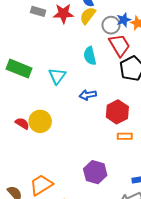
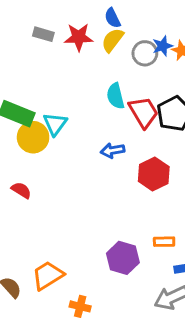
red trapezoid: (119, 45) -> (143, 112), moved
cyan triangle: (57, 76) -> (55, 124), moved
yellow circle: (40, 121) -> (33, 137), moved
orange rectangle: (125, 136) -> (164, 242), moved

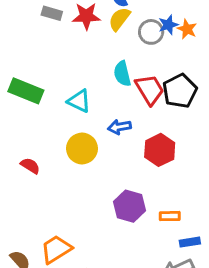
cyan triangle: (55, 124) -> (79, 101), moved, turned -40
yellow circle: (33, 137) -> (82, 148), moved
purple hexagon: (123, 258) -> (129, 206), moved

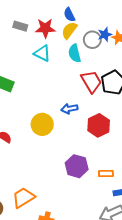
cyan semicircle: (122, 74) -> (75, 53), moved
cyan triangle: (79, 101) -> (42, 53), moved

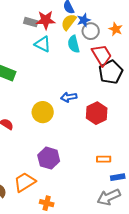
gray rectangle: (20, 26) -> (31, 22), moved
blue star: (105, 34) -> (84, 20), moved
red trapezoid: (91, 82) -> (102, 55), moved
purple hexagon: (77, 166) -> (49, 158), moved

